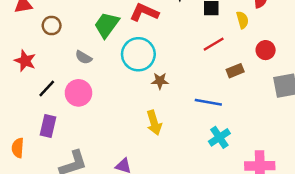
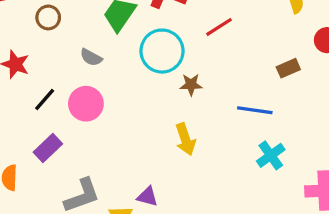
red line: (214, 44) -> (219, 27), moved
purple rectangle: (48, 126) -> (48, 148), turned 35

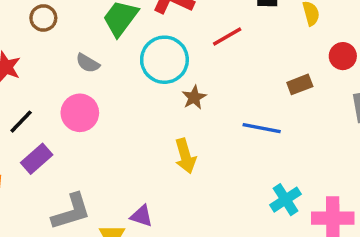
brown star: (191, 85) -> (194, 97), turned -30
black line: (45, 100) -> (21, 122), moved
cyan cross: (271, 155) -> (286, 200), moved

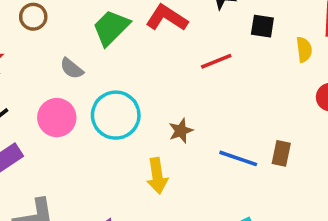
cyan circle: (164, 60) -> (116, 115), moved
brown rectangle: (300, 84) -> (281, 153), moved, turned -65
brown star: (194, 97) -> (181, 131), moved

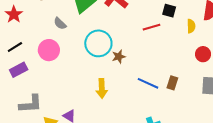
red line: (216, 61) -> (151, 27), moved
cyan circle: (116, 115) -> (98, 43), moved
brown star: (181, 131) -> (119, 57), moved

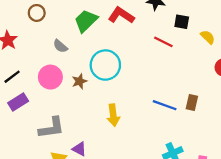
yellow semicircle: (191, 26) -> (208, 37), turned -40
red line: (151, 27) -> (163, 42), turned 48
brown star: (119, 57) -> (79, 81), moved
gray L-shape: (31, 104) -> (51, 128), moved

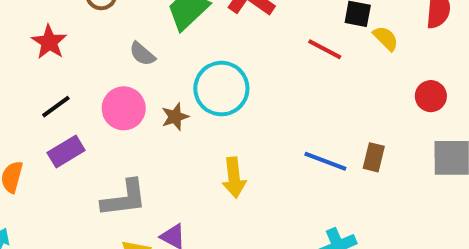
yellow semicircle: (208, 37) -> (386, 38), moved

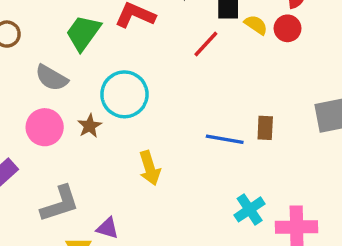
red line: (325, 49) -> (206, 44), turned -64
gray semicircle: (142, 54) -> (52, 78), size x1.4
red circle: (431, 96) -> (288, 28), moved

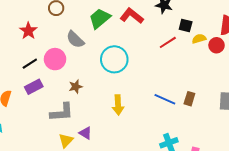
yellow semicircle: (256, 25) -> (199, 39), turned -64
brown star: (90, 126) -> (76, 87), moved
pink circle: (45, 127) -> (55, 59), moved

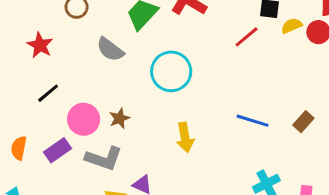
pink circle: (55, 59) -> (84, 119), moved
purple rectangle: (34, 87) -> (58, 150), moved
brown rectangle: (189, 99) -> (303, 122), moved, turned 32
gray L-shape: (62, 112) -> (104, 158), turned 30

